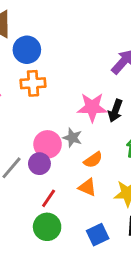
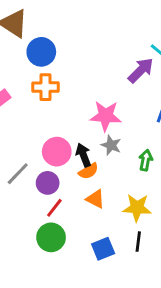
black arrow: (115, 111) -> (83, 155), moved, turned 135
gray star: (72, 138) -> (111, 145), moved
orange semicircle: (93, 160) -> (88, 171), moved
purple circle: (39, 164) -> (48, 183), moved

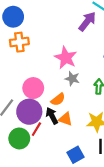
pink star: (106, 116) -> (66, 58), turned 30
black arrow: (83, 155) -> (52, 116), moved
purple circle: (48, 183) -> (29, 112), size x1.5
green circle: (51, 237) -> (19, 138), moved

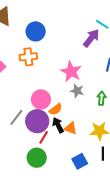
blue circle: (13, 17) -> (36, 31), moved
orange semicircle: (58, 99) -> (56, 109), moved
green circle: (19, 138) -> (37, 158), moved

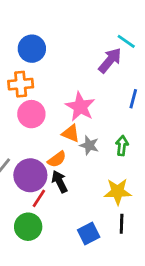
gray star: (77, 91) -> (89, 145), moved
pink circle: (41, 99) -> (31, 114), moved
orange triangle: (71, 128) -> (71, 133), moved

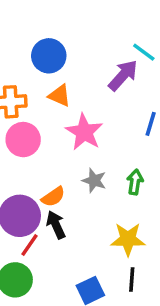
blue circle: (32, 49) -> (49, 56), moved
orange triangle: (71, 133) -> (60, 95), moved

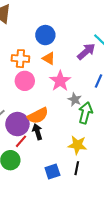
gray star: (94, 181) -> (75, 100), moved
green arrow: (135, 182) -> (85, 113), size x1.5
orange semicircle: (53, 197) -> (38, 116), size x1.5

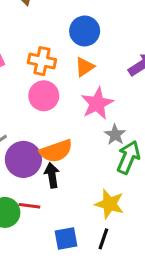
orange triangle: (49, 58) -> (85, 67), turned 48
red line: (21, 141) -> (29, 206), moved, turned 48

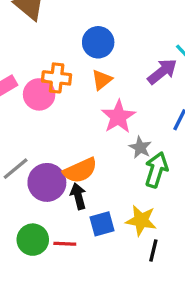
pink circle: (44, 96) -> (39, 94), moved
red line: (29, 206) -> (65, 244), moved
blue square: (66, 239) -> (102, 224), moved
black line: (103, 239) -> (153, 250), moved

